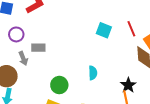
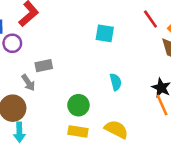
cyan square: (104, 30) -> (105, 33), moved
purple circle: (16, 34) -> (12, 43), moved

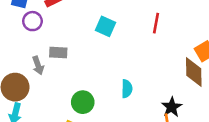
red line: (150, 19) -> (156, 23), moved, turned 30
cyan square: (105, 33) -> (105, 26), moved

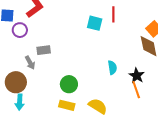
cyan square: (105, 26) -> (95, 23), moved
cyan semicircle: (127, 89) -> (112, 68), moved

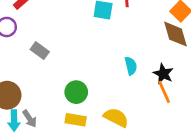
gray rectangle: (44, 50) -> (40, 51), turned 48
gray arrow: (30, 63) -> (30, 119), moved

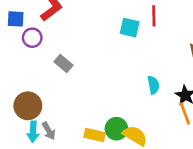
green circle: (76, 92) -> (116, 129), moved

